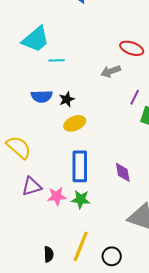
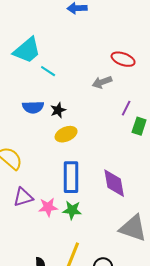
cyan line: (57, 60) -> (48, 71), turned 35
purple diamond: (123, 172) -> (114, 183), size x1.4

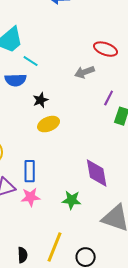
blue semicircle: (33, 107) -> (16, 80), moved
blue rectangle: (71, 177) -> (30, 171), moved, size x0.7
green star: (72, 210) -> (72, 200), moved

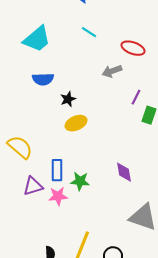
cyan line: (31, 61) -> (89, 32), moved
purple diamond: (97, 173) -> (124, 172), size x0.7
green star: (72, 200) -> (80, 181), moved

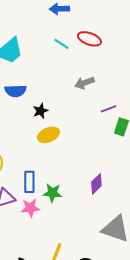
red ellipse: (133, 48) -> (89, 39), moved
purple line: (136, 97) -> (108, 109), turned 42
purple diamond: (124, 172) -> (96, 184), turned 55

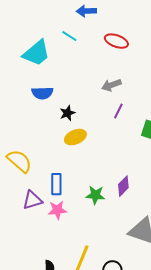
cyan line: (61, 44) -> (69, 36), moved
purple line: (108, 109) -> (118, 111), moved, turned -42
green star: (52, 193) -> (95, 195), moved

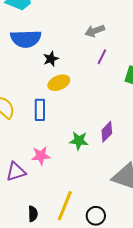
blue semicircle: (42, 93) -> (26, 39), size x1.4
blue rectangle: (56, 184) -> (40, 110), moved
purple triangle: (32, 200) -> (16, 172), moved

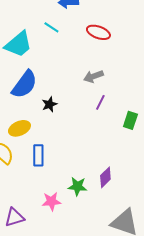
blue semicircle: (26, 39) -> (24, 84), turned -52
yellow ellipse: (59, 83) -> (19, 128), moved
pink star: (41, 156) -> (51, 201), moved

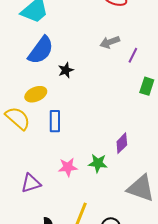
purple line: (100, 102) -> (133, 55), moved
green star: (77, 186) -> (98, 163), moved

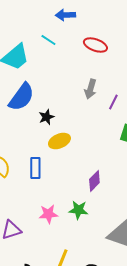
gray arrow: (110, 42) -> (90, 89), turned -54
yellow ellipse: (36, 94) -> (59, 141), moved
purple diamond: (122, 143) -> (94, 181), moved

